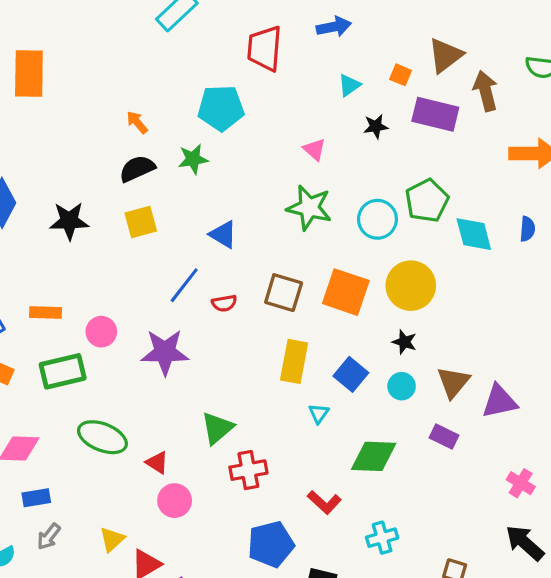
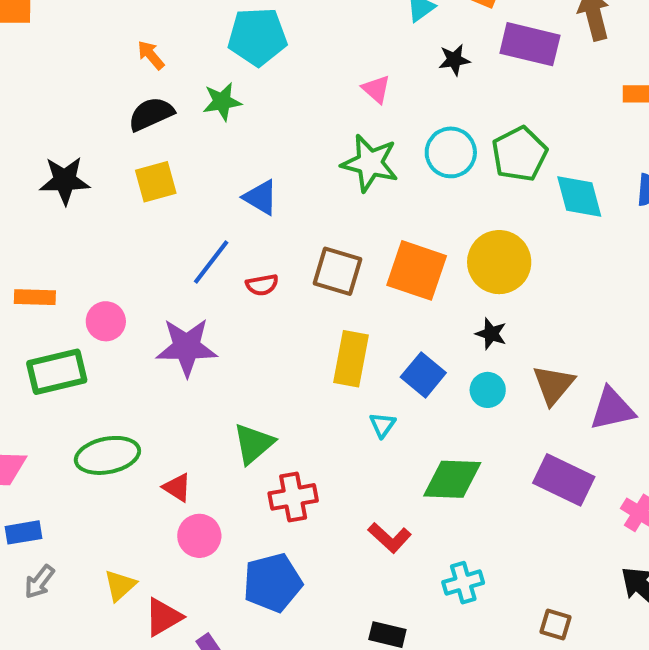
cyan circle: (377, 219) -> (451, 152), moved
green ellipse: (102, 437) -> (107, 455), turned -33
purple rectangle: (444, 437) -> (564, 480), moved, size x1.6
blue pentagon: (271, 544) -> (273, 583), moved

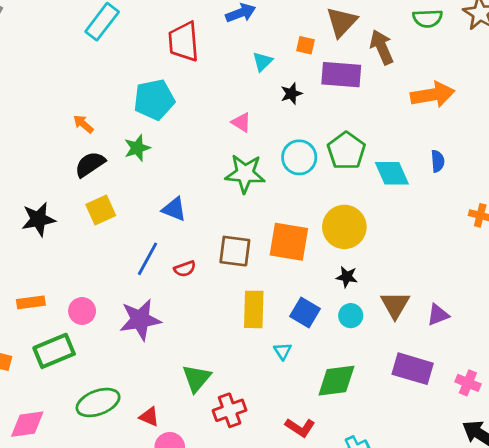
purple triangle: (612, 409) -> (438, 315), size x0.7

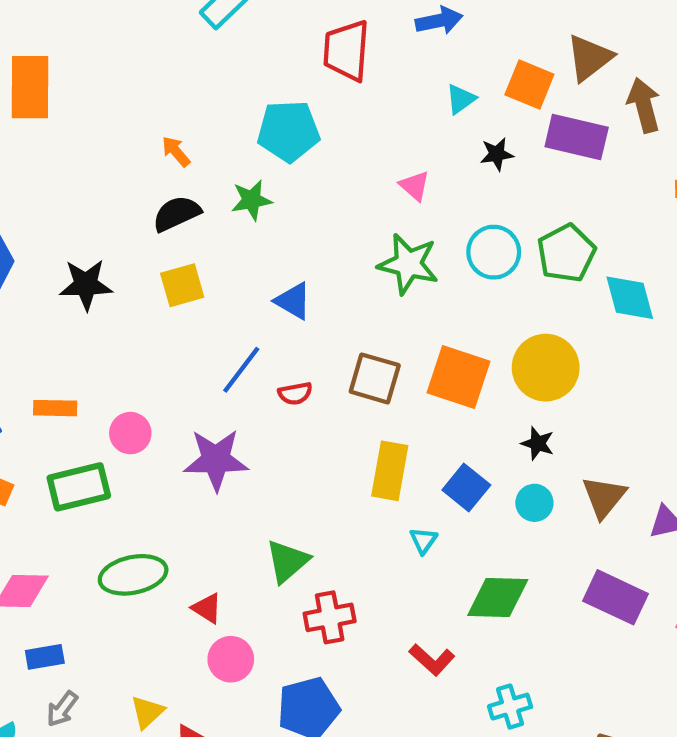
orange square: (305, 45) -> (529, 84), size x1.6

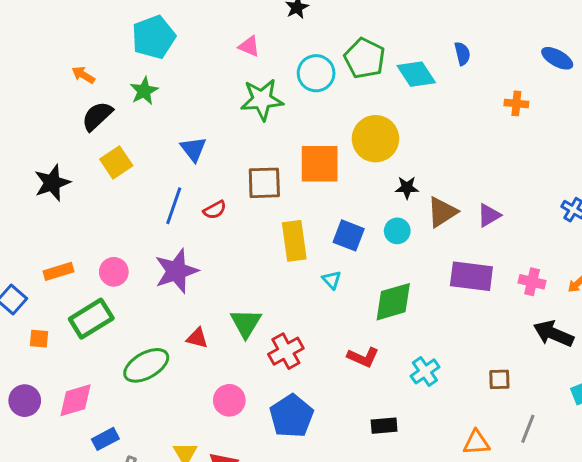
blue triangle: (293, 301) -> (193, 149), turned 40
black star: (538, 443) -> (407, 188), moved
brown triangle: (604, 497) -> (442, 212), turned 36
red triangle: (207, 608) -> (197, 338), moved

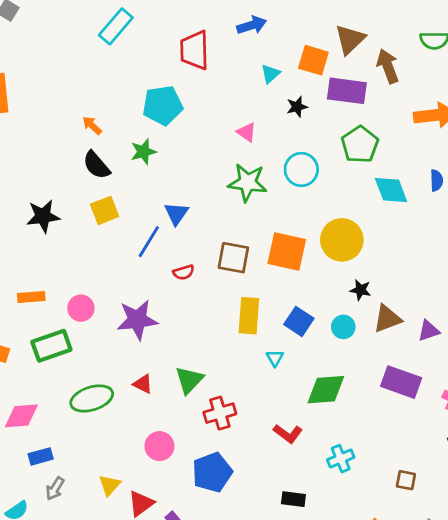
green pentagon: (365, 58) -> (360, 145), moved
black semicircle: (97, 116) -> (96, 165), turned -100
blue line: (174, 206) -> (149, 242), moved

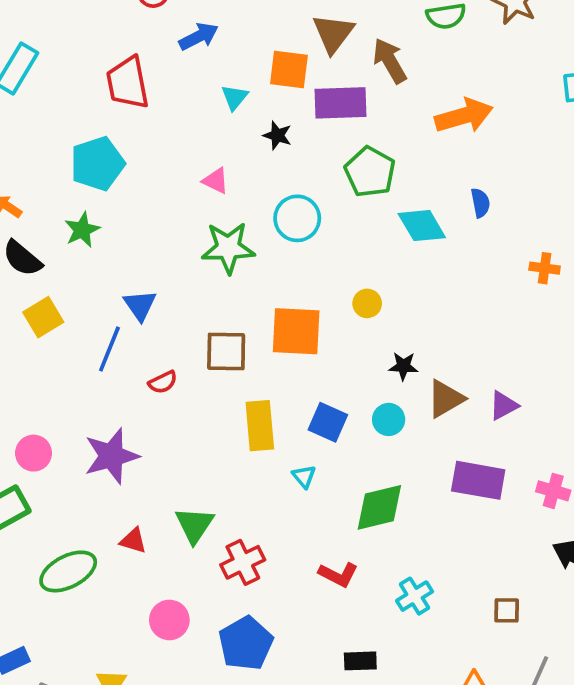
black star: (297, 107) -> (277, 135), turned -30
yellow circle: (342, 240) -> (367, 303), size x0.5

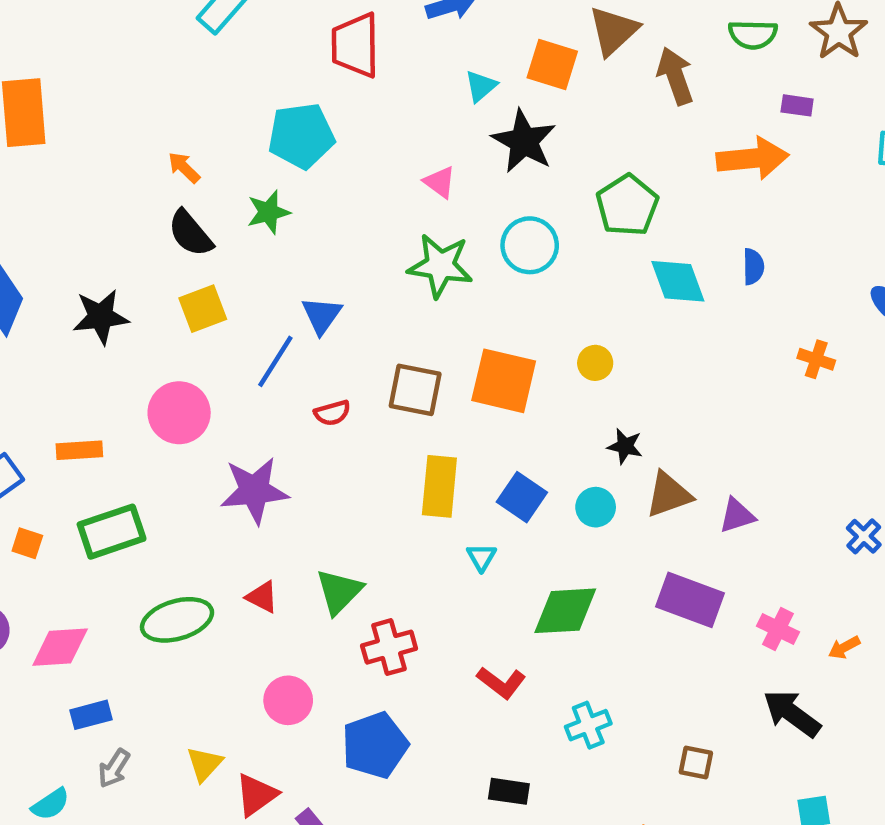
purple rectangle: (341, 103) -> (797, 105), moved, size x0.5
black star: (277, 135) -> (524, 141), size x1.8
pink circle: (34, 453) -> (179, 413), moved, size x1.4

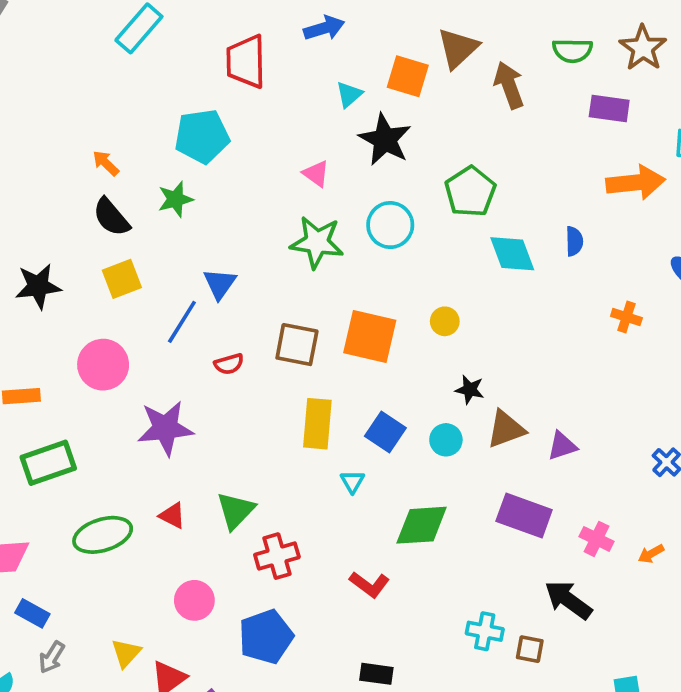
purple rectangle: (797, 105) -> (609, 109), size x1.5
orange arrow: (752, 158) -> (636, 183), moved
black arrow: (792, 713) -> (568, 600), moved
blue rectangle: (91, 715) -> (32, 613), turned 44
cyan cross: (588, 725) -> (485, 631), moved, turned 33

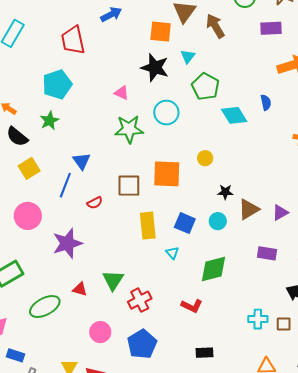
cyan triangle: (349, 95) -> (188, 57), moved
purple rectangle: (524, 515) -> (267, 253), size x0.7

